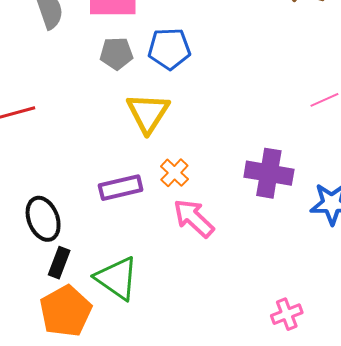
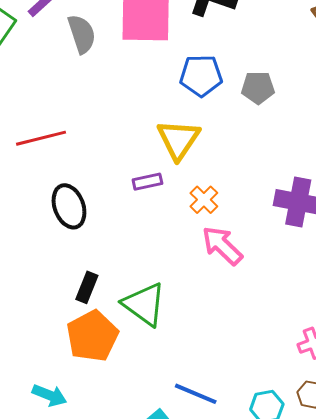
gray pentagon: (116, 53) -> (258, 88), moved
purple rectangle: (121, 188) -> (147, 182), moved, size x0.7
black ellipse: (43, 219) -> (69, 206), moved

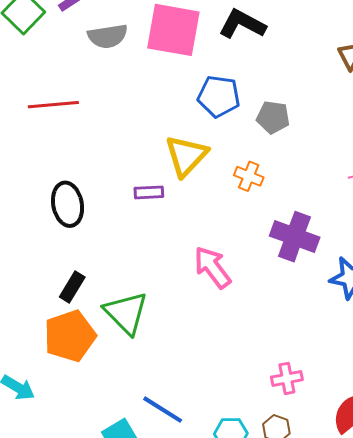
gray semicircle: (82, 34) -> (108, 36), turned 90
red line: (41, 138) -> (53, 105), moved
orange cross: (204, 200) -> (249, 176), moved, turned -32

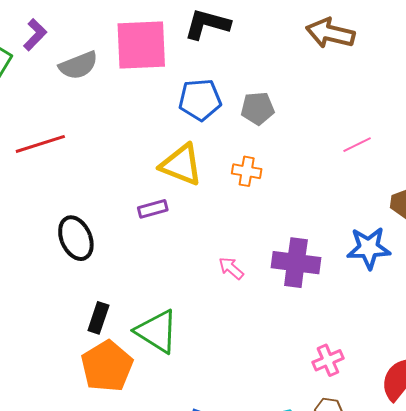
yellow triangle: (186, 156) -> (181, 165), turned -39
purple cross: (295, 237) -> (296, 263), moved
pink arrow: (212, 267) -> (231, 268), size x0.6

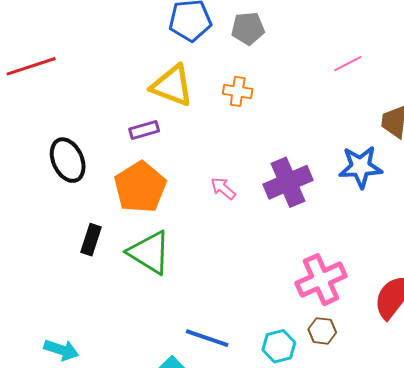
purple cross: (296, 263) -> (288, 182), turned -30
pink cross: (328, 360) -> (321, 280), size x1.6
orange pentagon: (107, 366) -> (140, 187), moved

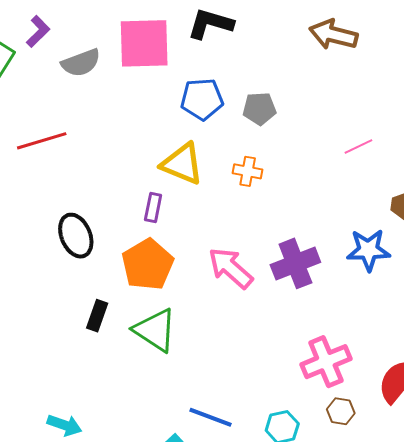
purple rectangle: (144, 130) -> (153, 207), turned -64
pink arrow: (223, 188) -> (231, 268), size x1.8
brown hexagon: (322, 331) -> (341, 411), moved

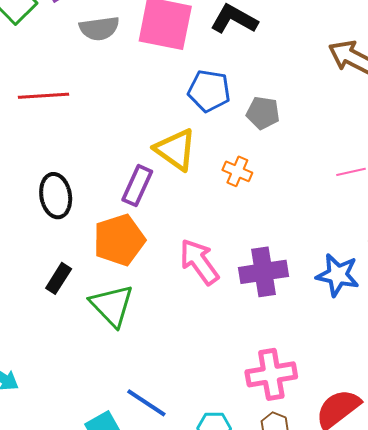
purple rectangle: (153, 207) -> (137, 186), size x1.4

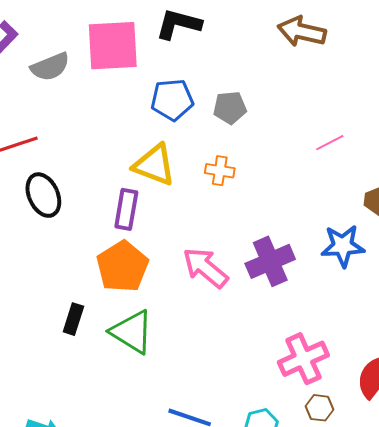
black ellipse: (56, 196) -> (43, 195), moved

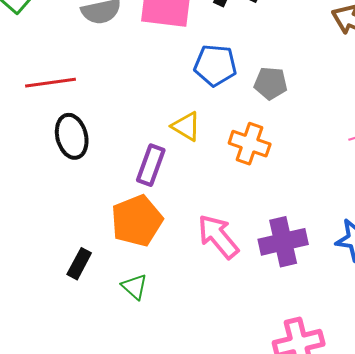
yellow triangle: (154, 165) -> (186, 126), size x0.7
orange cross: (220, 171) -> (250, 144), size x1.4
green triangle: (132, 332) -> (134, 287), size x0.6

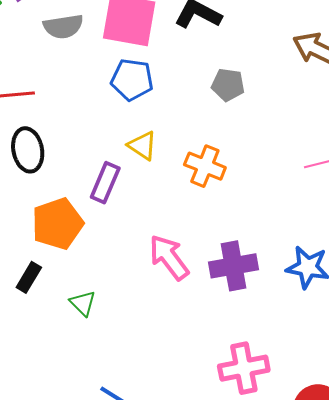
blue pentagon: (215, 65) -> (132, 80), moved
gray pentagon: (271, 83) -> (228, 85), moved
orange pentagon: (137, 221) -> (57, 224), moved

